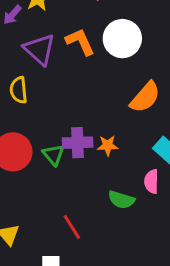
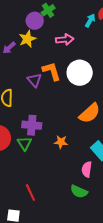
purple triangle: (40, 49) -> (34, 80), moved, size x0.7
purple cross: (78, 143) -> (32, 125), moved
green semicircle: (121, 200) -> (79, 191), moved

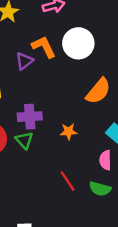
purple triangle: (34, 80) -> (24, 61), turned 42
red line: (30, 193) -> (68, 181), moved

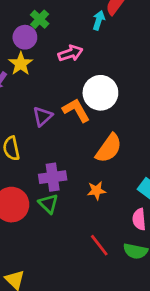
orange L-shape: (44, 47) -> (76, 110), moved
orange semicircle: (98, 91) -> (109, 148), moved

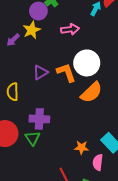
orange semicircle: (109, 148) -> (91, 92), moved
orange star: (96, 191) -> (81, 147), moved

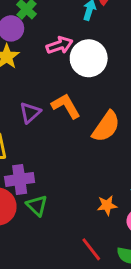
white circle: (87, 63) -> (89, 58), moved
purple cross: (39, 119) -> (20, 179), moved

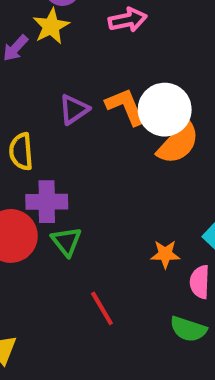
white circle: (89, 58) -> (165, 110), moved
red line: (91, 249) -> (102, 308), moved

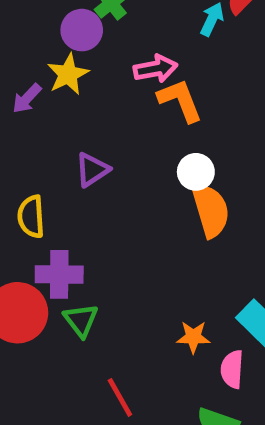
orange L-shape: (126, 107) -> (180, 100), moved
white circle: (165, 110) -> (196, 172), size x0.6
orange semicircle: (178, 143) -> (211, 210), turned -60

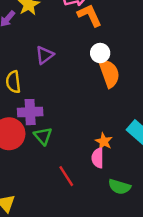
orange star: (193, 337) -> (104, 141), turned 30
pink semicircle: (232, 369) -> (98, 158), moved

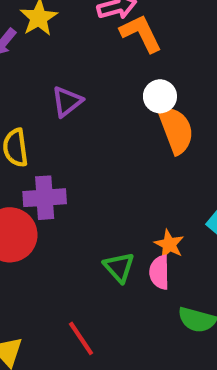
green triangle: (43, 136) -> (119, 267), moved
red line: (66, 176) -> (81, 338), moved

